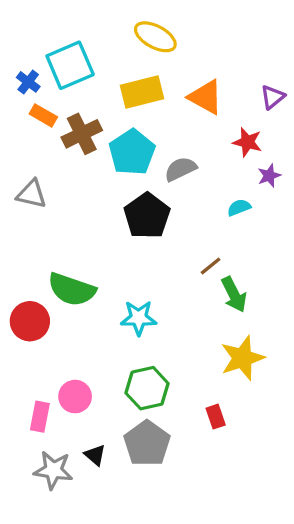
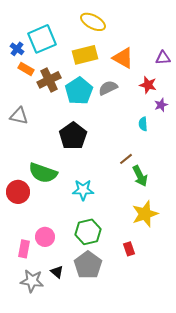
purple triangle: (272, 97) -> (163, 58), turned 35
gray semicircle: (180, 169) -> (108, 88), moved
cyan semicircle: (239, 207) -> (143, 124), turned -72
black pentagon: (147, 216) -> (73, 136), moved

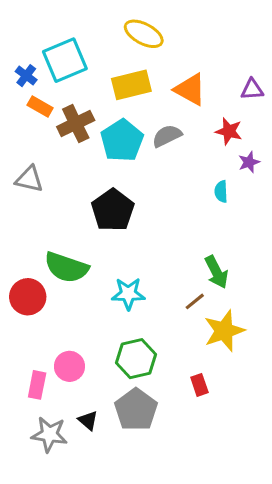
brown line: (126, 159) -> (195, 301), moved

